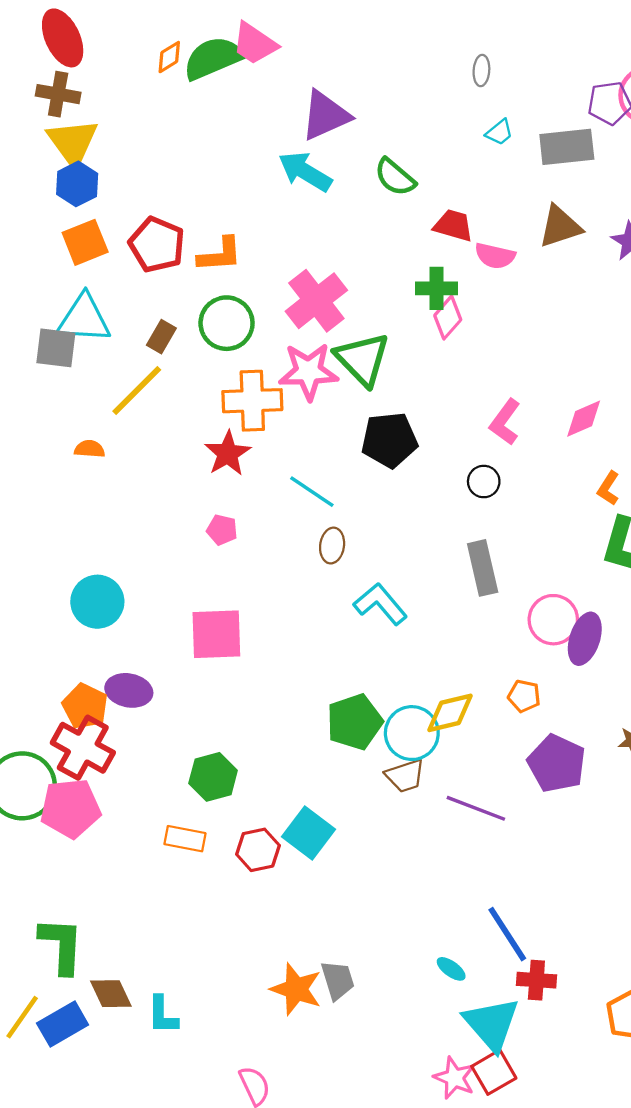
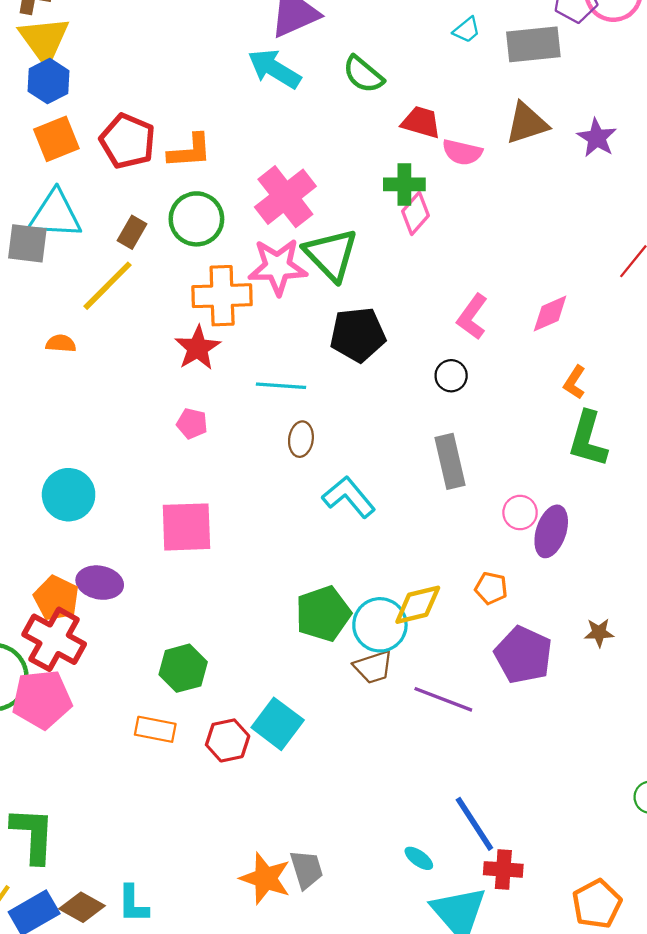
cyan line: (312, 492) -> (281, 386), turned -30
pink circle: (553, 620) -> (520, 513), size x0.7
brown diamond: (111, 994) -> (82, 907), moved, turned -36

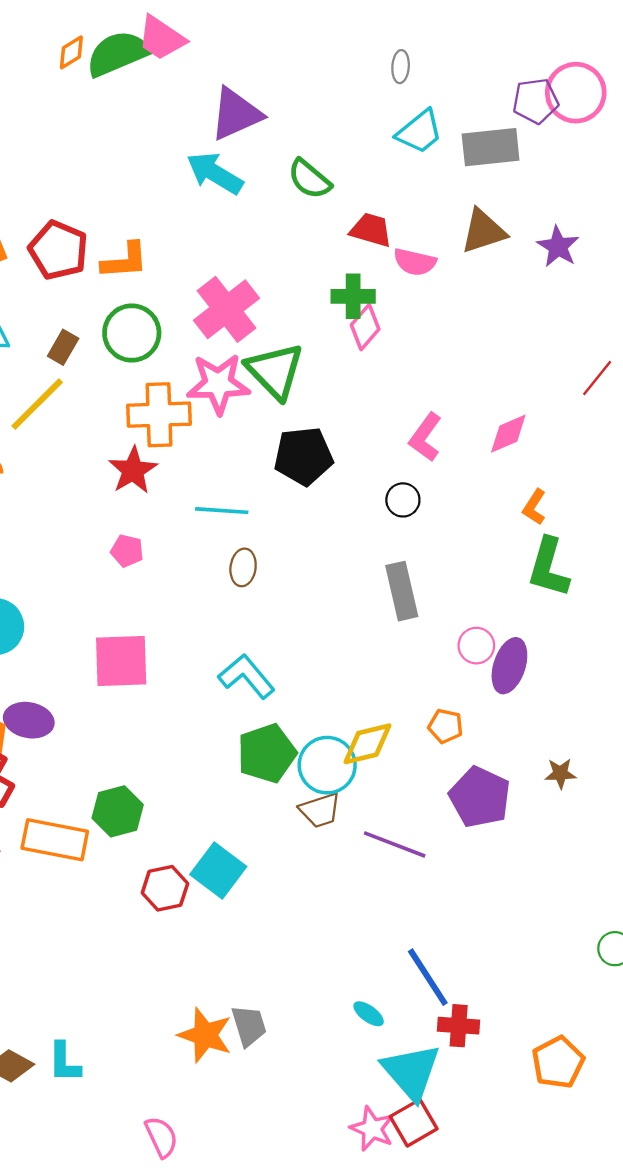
cyan trapezoid: (467, 30) -> (419, 132), size x1.6
cyan L-shape: (349, 497) -> (247, 676), moved
orange rectangle: (155, 729) -> (55, 840), moved, size x1.5

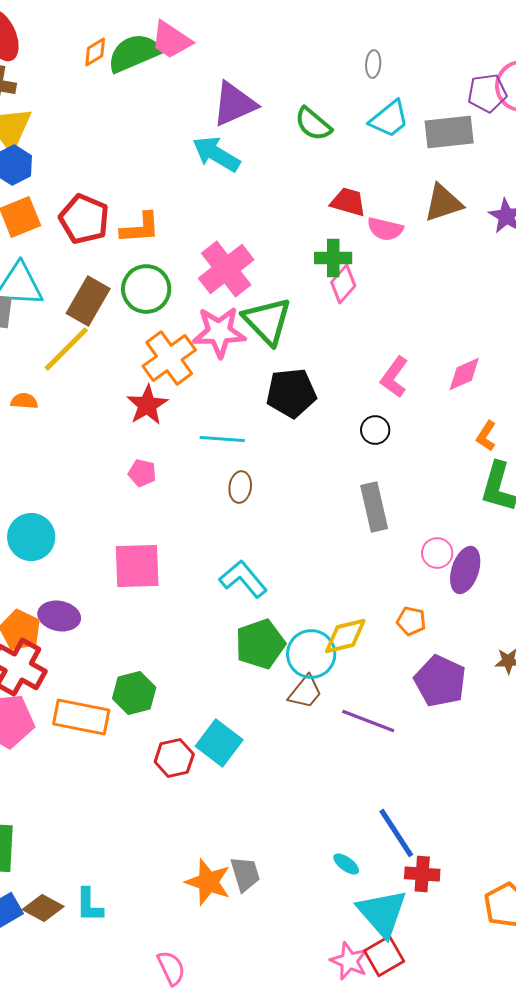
green semicircle: (309, 179) -> (313, 124), moved
brown rectangle: (63, 347) -> (88, 301), size x1.6
orange cross: (159, 415) -> (169, 358), turned -34
brown trapezoid: (320, 810) -> (305, 692), turned -33

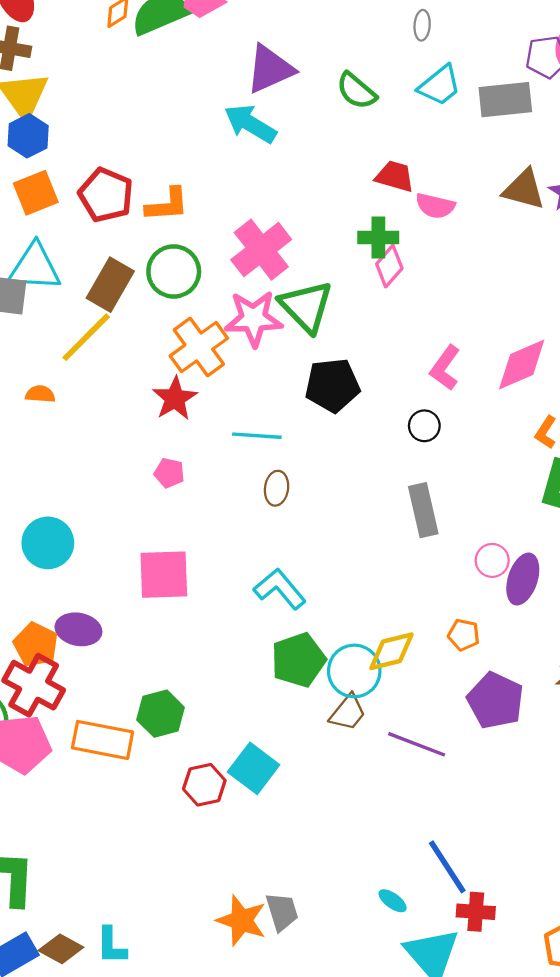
brown triangle: (443, 203) -> (524, 189), moved, turned 33
pink diamond: (464, 374) -> (522, 365), size x1.4

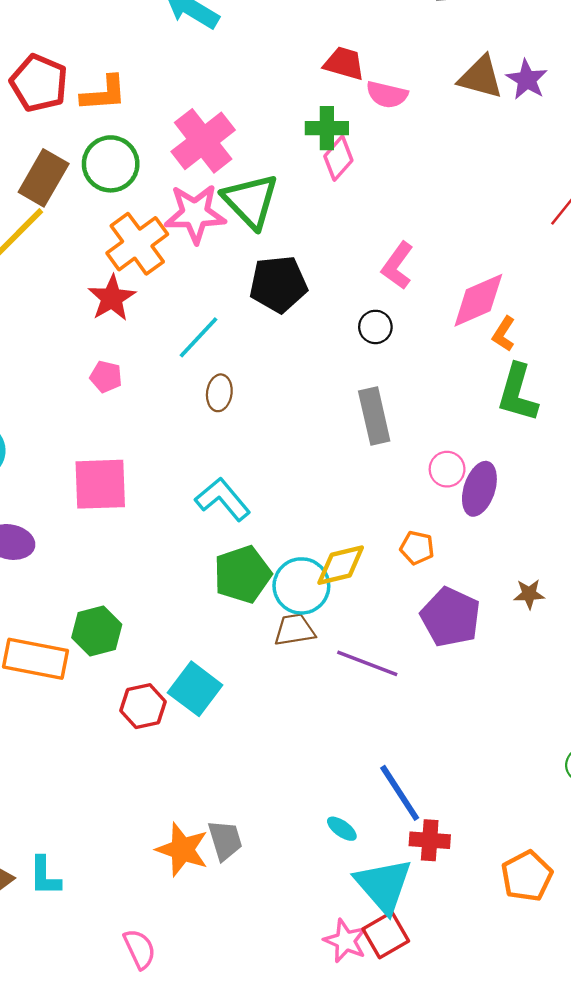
pink diamond: (522, 365) -> (478, 300), moved
cyan line: (257, 436) -> (199, 337), turned -51
brown trapezoid: (348, 713) -> (294, 630), turned -138

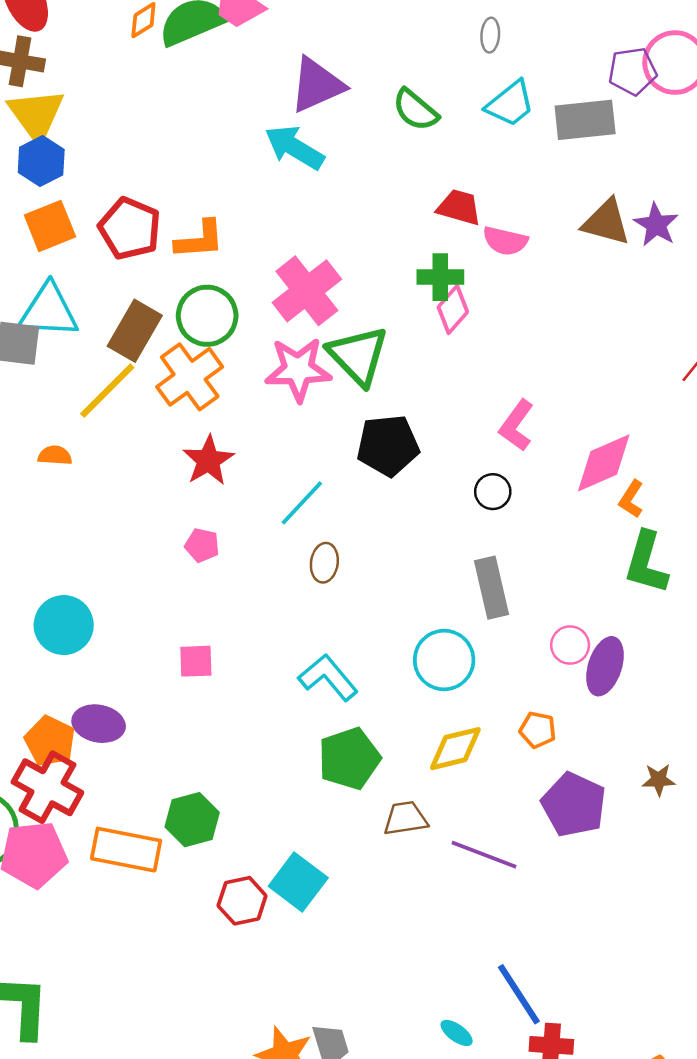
orange cross: (137, 244) -> (190, 377), moved
pink square: (100, 484) -> (196, 661), size x0.6
cyan circle: (301, 586) -> (444, 660), moved

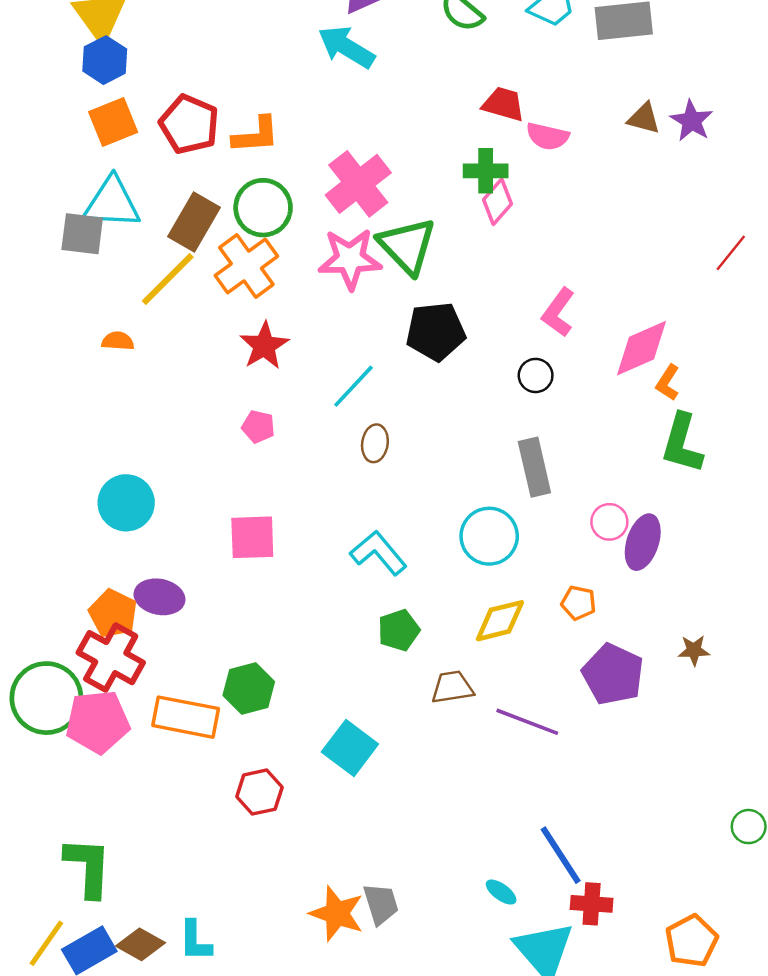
brown triangle: (606, 222) -> (644, 118), size x0.7
pink square: (196, 661) -> (252, 537), size x1.4
green pentagon: (349, 759) -> (399, 630), size x0.7
red hexagon: (242, 901) -> (259, 792), moved

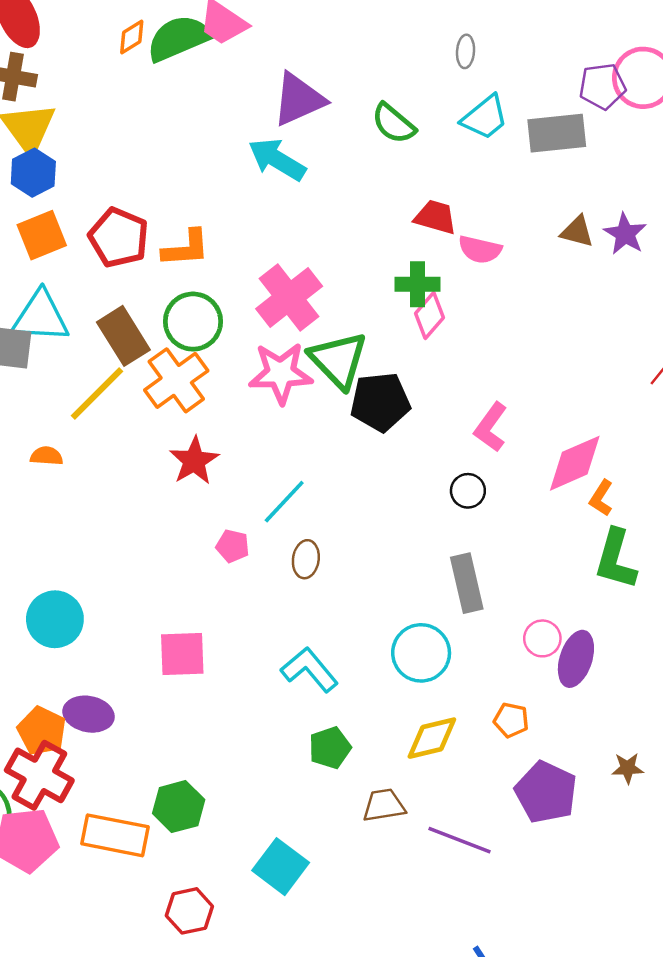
brown rectangle: (194, 222) -> (123, 336), turned -62
black pentagon: (436, 331) -> (380, 402), moved
pink pentagon: (258, 427) -> (233, 546), moved

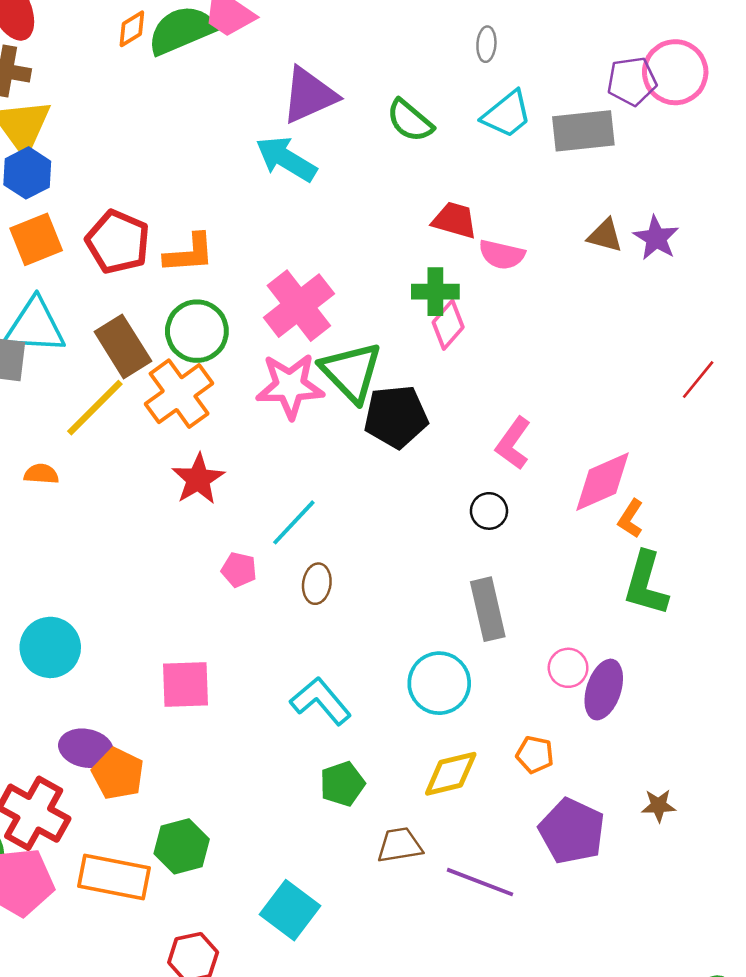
orange pentagon: (42, 731) -> (118, 774), moved

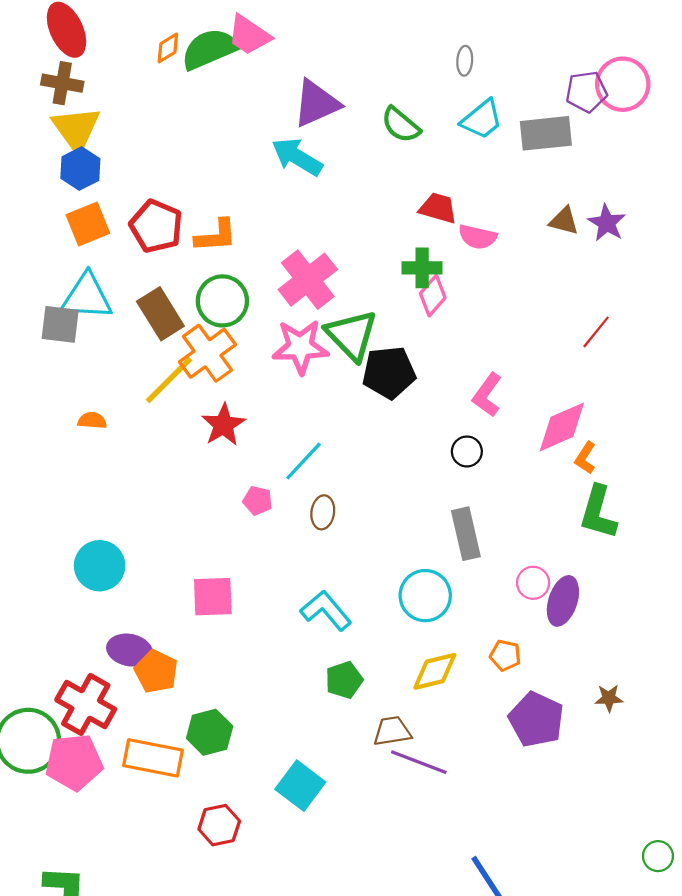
red line: (698, 380) -> (596, 332), moved
yellow line: (95, 408) -> (169, 380), moved
purple line: (480, 882) -> (419, 762), moved

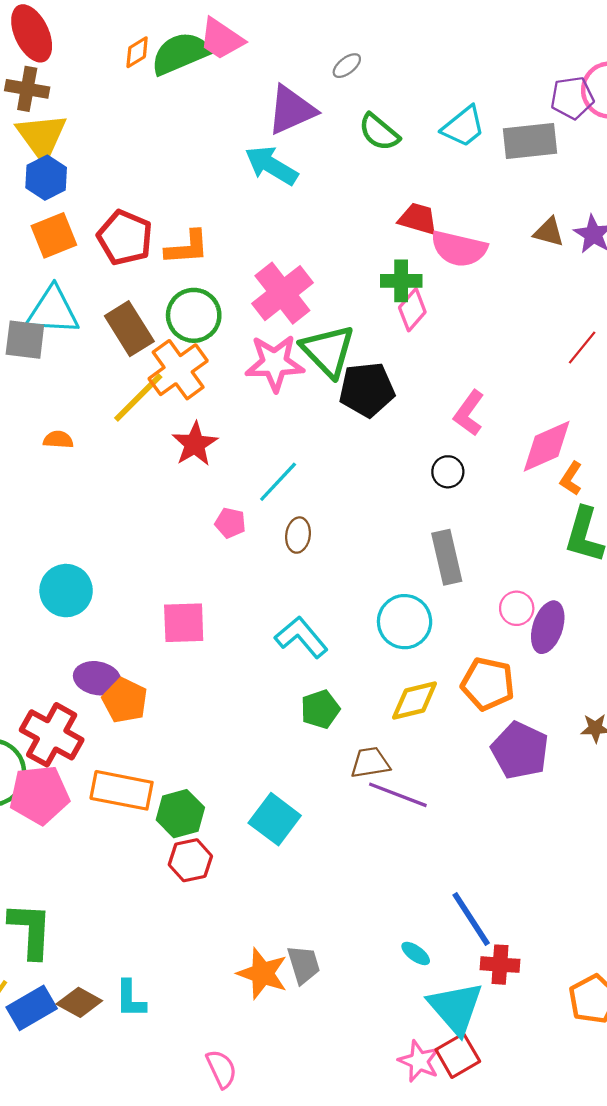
gray ellipse: (465, 61) -> (347, 66), moved, turned 48
pink semicircle: (478, 237) -> (459, 249), size x1.4
orange pentagon: (505, 655) -> (488, 684), size x1.6
green hexagon: (210, 732) -> (180, 814), moved

